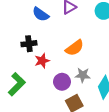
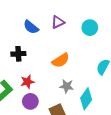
red star: (42, 61) -> (27, 82), moved
purple circle: (62, 82) -> (30, 101), moved

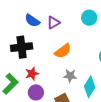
purple triangle: (58, 22) -> (53, 22), moved
black cross: (18, 54) -> (22, 47), size x1.5

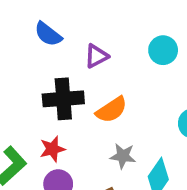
blue semicircle: (32, 21) -> (48, 34), moved
black cross: (22, 47) -> (63, 99), moved

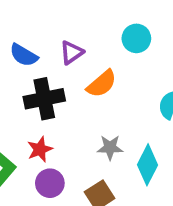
blue semicircle: (48, 34) -> (24, 55), moved
orange semicircle: (112, 110) -> (102, 84), moved

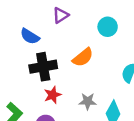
purple triangle: (72, 53) -> (61, 15), moved
red star: (40, 149) -> (53, 95), moved

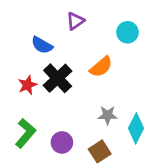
black cross: (43, 67) -> (58, 78), turned -32
red star: (53, 95) -> (27, 85), moved

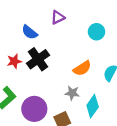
orange semicircle: (101, 67) -> (82, 68), moved
purple circle: (62, 142) -> (34, 109), size x1.5

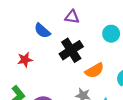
purple triangle: (58, 17) -> (72, 17), turned 32
black cross: (38, 59) -> (71, 50), moved

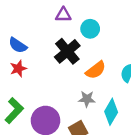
blue semicircle: (42, 31) -> (18, 45), moved
cyan circle: (111, 34) -> (90, 29), moved

